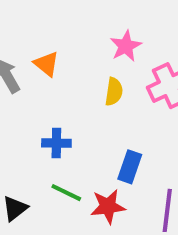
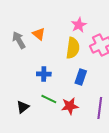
yellow semicircle: (114, 92) -> (73, 48), size x1.5
blue rectangle: (130, 167) -> (81, 77), moved

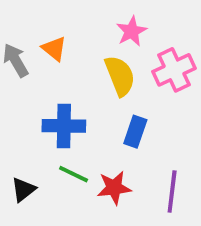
yellow semicircle: (73, 48) -> (120, 76), turned -30
blue cross: (44, 74) -> (64, 126), size x1.5

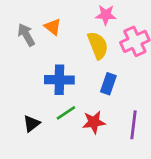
pink star: (131, 31) -> (106, 15), turned 30
green line: (74, 174) -> (66, 113), turned -60

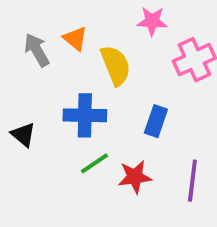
yellow semicircle: (98, 45) -> (116, 65), moved
black triangle: (32, 124) -> (23, 135), moved, turned -42

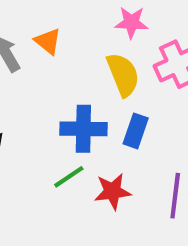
yellow semicircle: (116, 65) -> (123, 75), moved
blue cross: (85, 115) -> (83, 129), moved

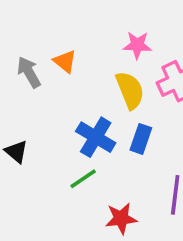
blue cross: (83, 129) -> (96, 137), turned 30
red star: (113, 191) -> (121, 218), moved

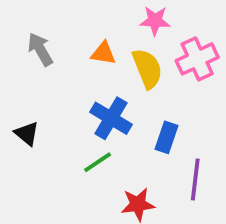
orange triangle: (65, 61) -> (103, 53), moved, turned -30
blue rectangle: (141, 139) -> (167, 137), moved

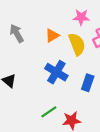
orange triangle: (103, 53) -> (52, 35), turned -40
green line: (98, 162) -> (49, 112), moved

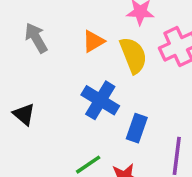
blue rectangle: (88, 83) -> (137, 128), moved

